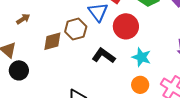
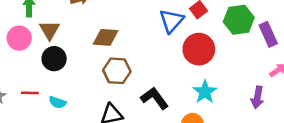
brown hexagon: (76, 29) -> (117, 71), moved
black L-shape: (104, 56) -> (155, 98), moved

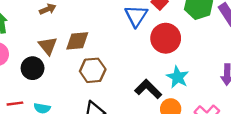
brown triangle: (50, 30) -> (48, 46), moved
black L-shape: (155, 98) -> (148, 89), moved

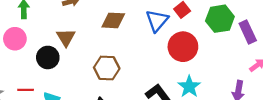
brown diamond: (77, 41) -> (113, 20), moved

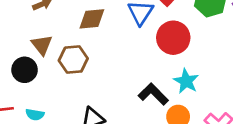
brown hexagon: (107, 68) -> (73, 60), moved

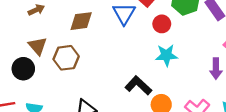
red circle: (173, 38) -> (162, 24), moved, size x0.6
cyan star: (186, 81) -> (166, 55), moved, turned -30

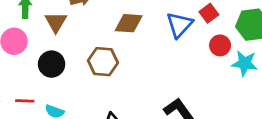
brown triangle: (38, 46) -> (56, 22), moved
cyan star: (166, 55) -> (245, 63), moved

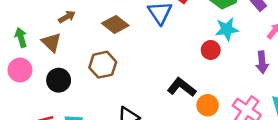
brown diamond: (129, 23) -> (115, 24), turned 50
red circle: (220, 45) -> (211, 50), moved

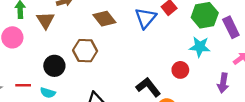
red circle: (211, 50) -> (180, 70), moved
black circle: (59, 80) -> (54, 66), moved

